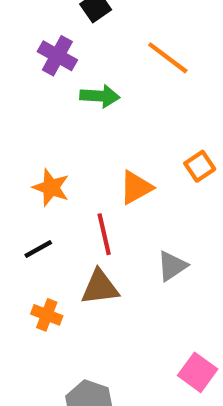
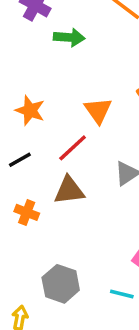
orange triangle: (136, 187) -> (98, 110), turned -36
red line: (104, 234) -> (73, 148), turned 60

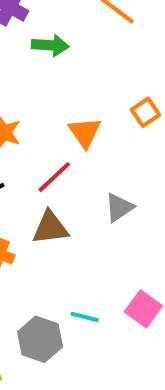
cyan line: (122, 294) -> (85, 317), moved

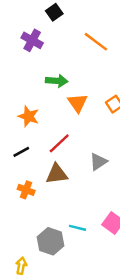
green arrow: (50, 45) -> (57, 81), moved
orange triangle: (85, 132) -> (78, 103), moved

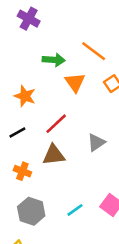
orange line: (96, 42) -> (94, 51), moved
cyan line: (78, 228) -> (75, 210), turned -49
gray hexagon: (51, 241) -> (31, 211), moved

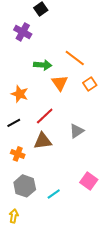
cyan line: (75, 210) -> (54, 194), moved

